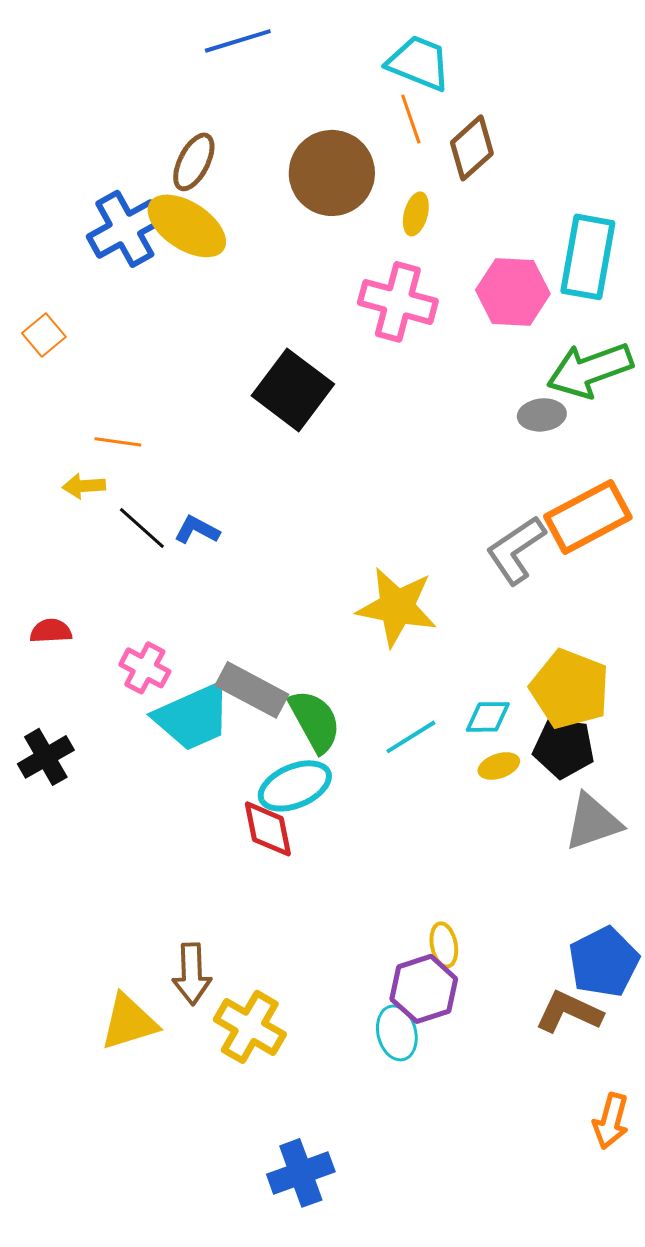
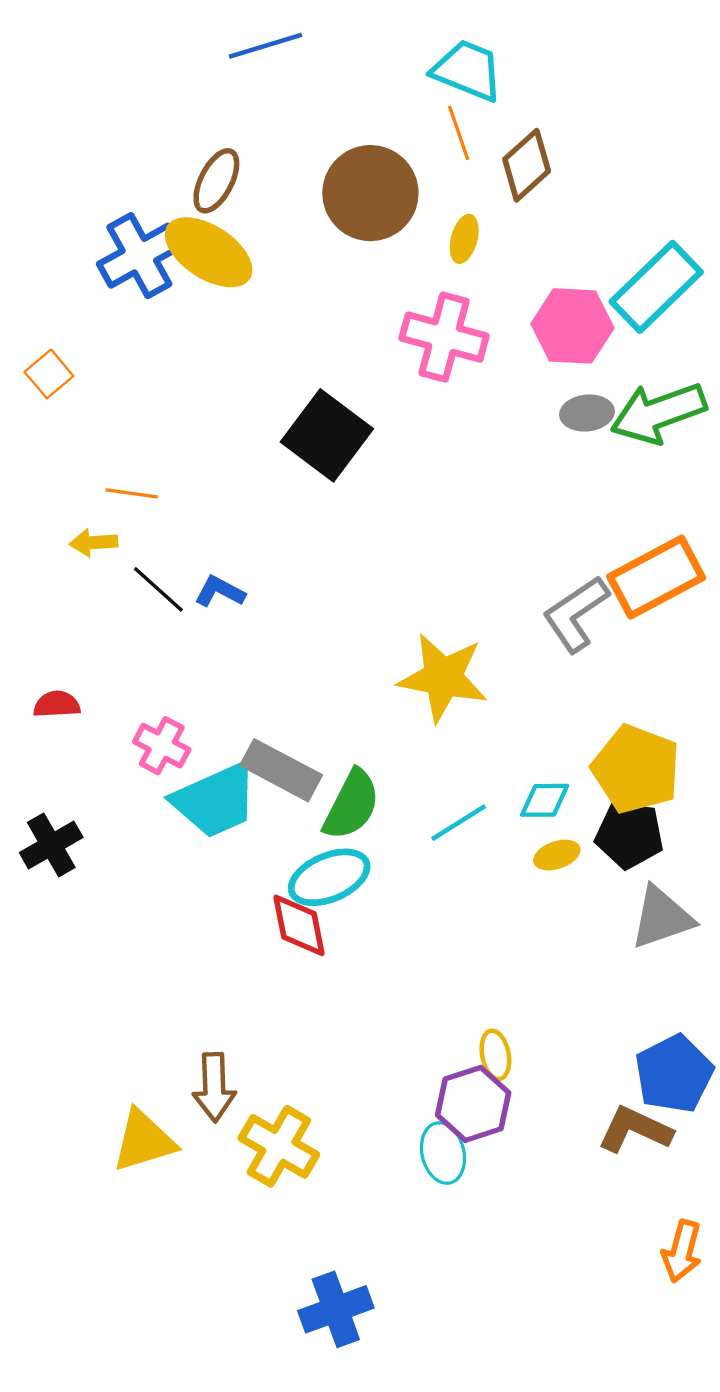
cyan rectangle: (588, 257) -> (656, 287), turned 36
gray ellipse: (542, 415) -> (587, 413), moved
green semicircle: (315, 721) -> (351, 805), turned 56

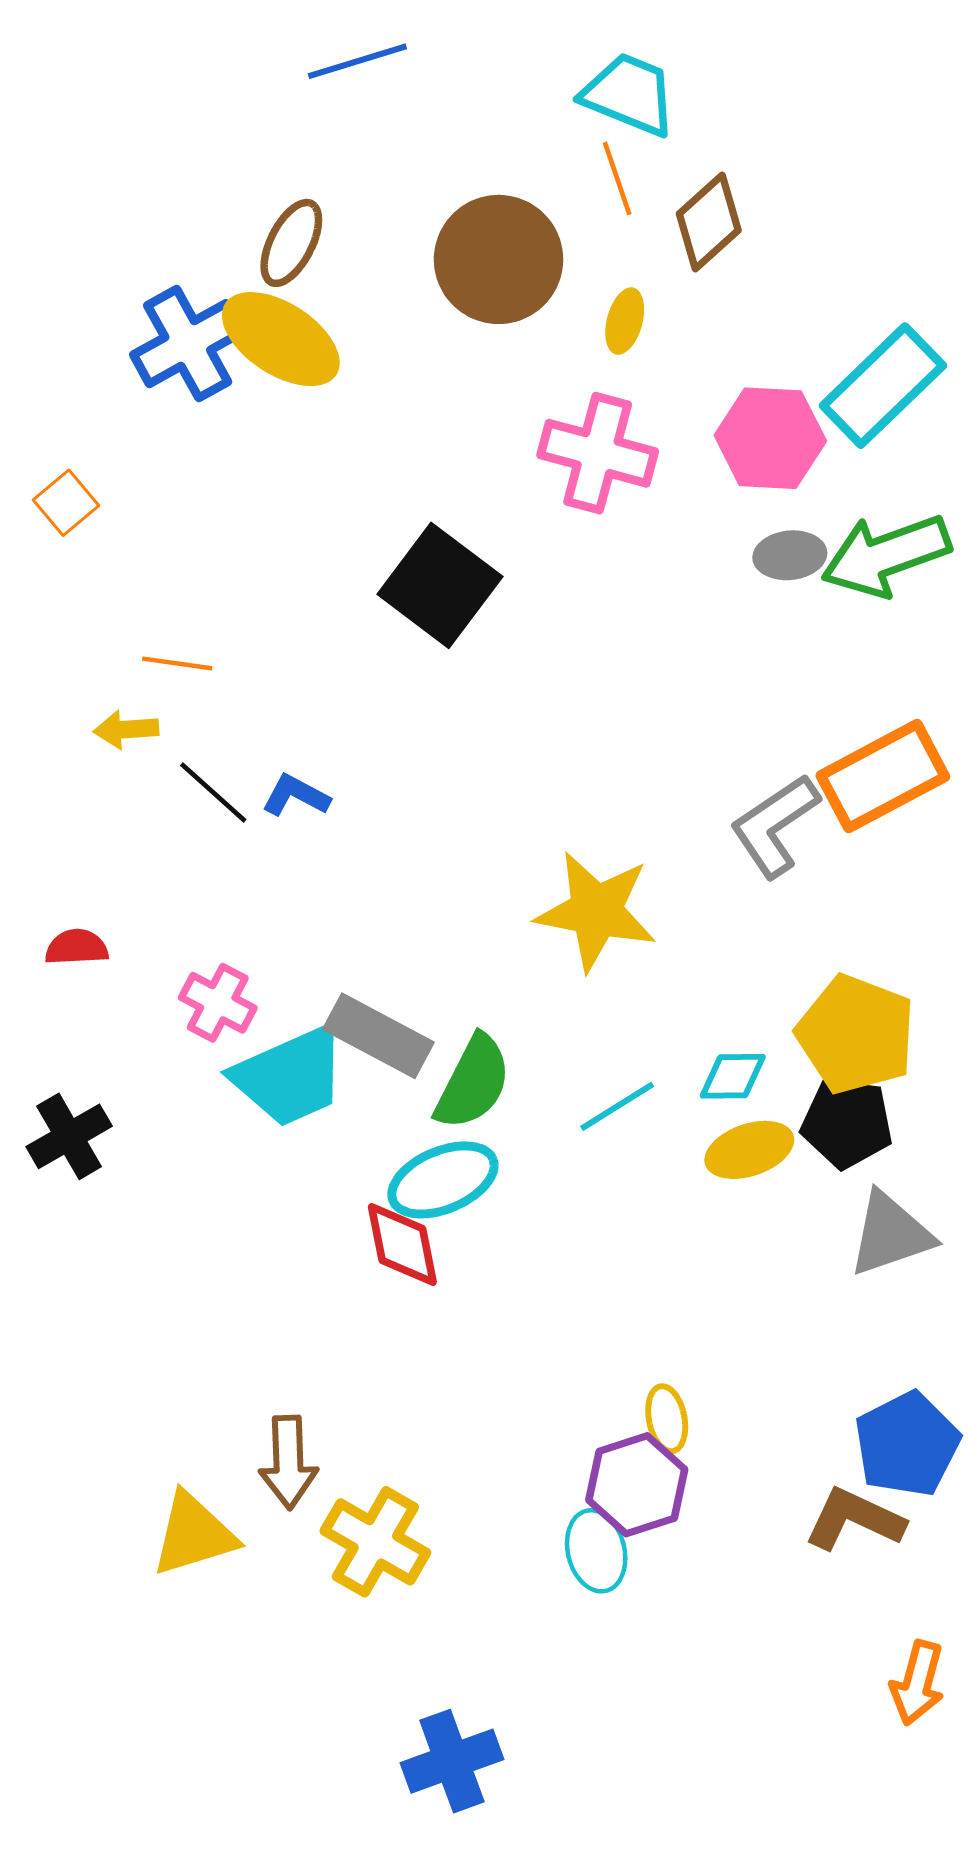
yellow ellipse: (557, 855) -> (749, 1150), size x1.4

